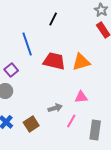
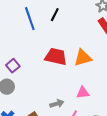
blue line: (27, 44) -> (30, 19), moved

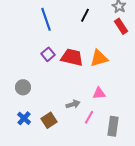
black line: (55, 15) -> (85, 15), moved
purple square: (13, 66) -> (48, 54), moved

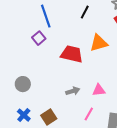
purple square: (48, 54) -> (39, 38), moved
orange triangle: (99, 58) -> (99, 43), moved
gray arrow: (73, 104) -> (73, 91), moved

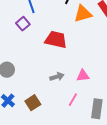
orange triangle: (99, 43) -> (83, 14), moved

